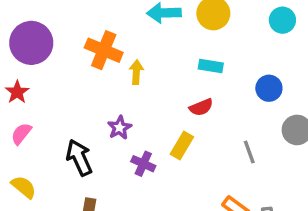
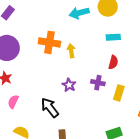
red semicircle: (201, 107) -> (113, 62), turned -40
yellow rectangle: (182, 145) -> (119, 93), moved
purple cross: (143, 164) -> (98, 83), moved

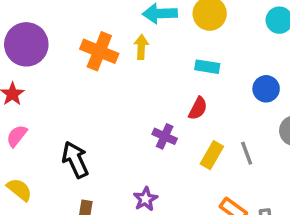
yellow arrow: (71, 51) -> (141, 47), moved
purple star: (69, 85) -> (145, 199), moved
yellow rectangle: (119, 93) -> (212, 155), moved

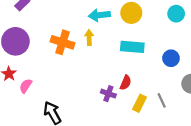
cyan rectangle: (207, 67) -> (132, 47), size x1.5
red semicircle: (198, 108) -> (126, 83), moved
pink semicircle: (17, 136) -> (26, 86), moved

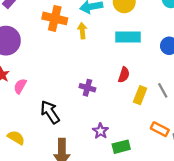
orange cross: (62, 42) -> (55, 18), moved
purple cross: (108, 94) -> (87, 88), moved

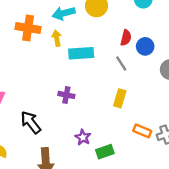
cyan rectangle: (128, 37) -> (81, 53), moved
red semicircle: (124, 75) -> (126, 38), moved
gray line: (163, 90) -> (121, 64), moved

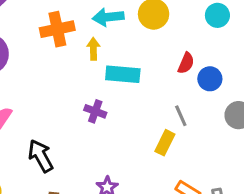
orange cross: (28, 28) -> (57, 29), turned -30
gray line: (121, 64) -> (181, 116), moved
purple cross: (66, 95) -> (95, 111), moved

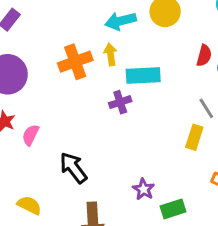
orange cross: (57, 29) -> (75, 62), moved
purple cross: (95, 111) -> (120, 102), moved, turned -30

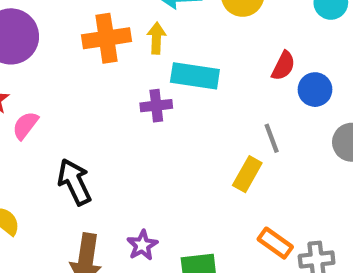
purple star: (144, 189) -> (142, 245), moved

